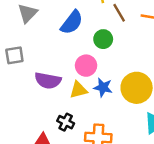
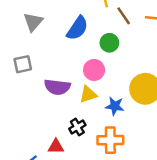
blue star: (103, 87) -> (115, 106), moved
black cross: (66, 122) -> (77, 127), turned 35

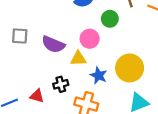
gray square: (23, 64) -> (20, 36), moved

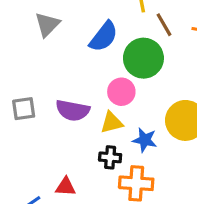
green circle: (110, 19) -> (143, 58), size x1.6
black cross: (61, 84) -> (110, 157), moved, turned 32

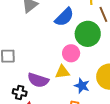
purple semicircle: (73, 110) -> (38, 80), moved
black cross: (110, 157) -> (20, 93), moved

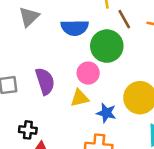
blue semicircle: (64, 17) -> (75, 28), turned 50
purple semicircle: (38, 80) -> (45, 81), moved, turned -120

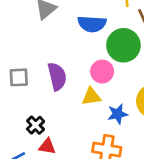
blue star: (106, 113) -> (118, 114), turned -30
black cross: (28, 130) -> (36, 125), turned 36

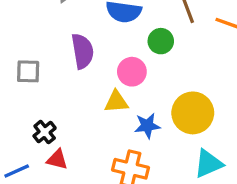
green circle: (123, 45) -> (161, 41), size x0.6
purple semicircle: (57, 76) -> (83, 51), moved

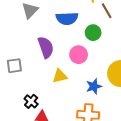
yellow triangle: (116, 102) -> (60, 76), moved

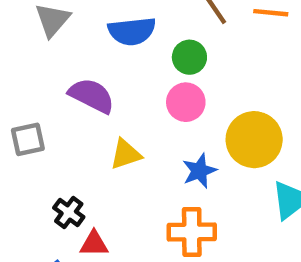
purple semicircle: (46, 47) -> (92, 96), turned -40
pink circle: (79, 55) -> (186, 102), moved

